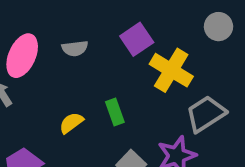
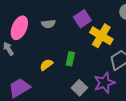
green rectangle: (115, 112) -> (70, 59), turned 32

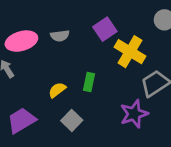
pink ellipse: (19, 28) -> (21, 41), turned 50
gray square: (79, 88) -> (72, 120), moved

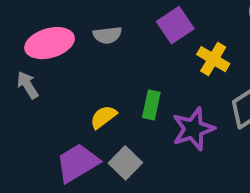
yellow cross: (130, 52) -> (213, 59), size x0.7
purple star: (134, 114) -> (193, 129), moved
purple trapezoid: (21, 120) -> (77, 163), moved

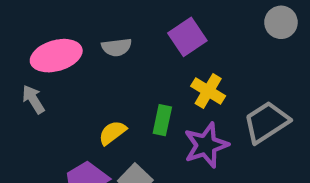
yellow cross: (213, 59) -> (208, 91), moved

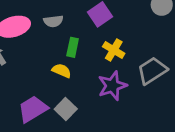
green rectangle: (162, 120) -> (73, 47), moved
yellow semicircle: (112, 133) -> (62, 71), moved, turned 60

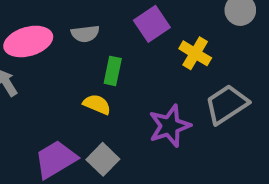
yellow cross: (114, 50) -> (195, 53), moved

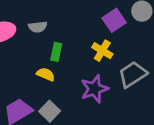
purple square: (152, 24) -> (114, 20), moved
yellow cross: (195, 53) -> (102, 51), moved

